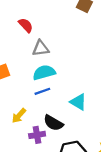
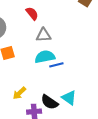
blue line: (42, 91) -> (56, 65), moved
cyan triangle: (78, 102) -> (69, 98), moved

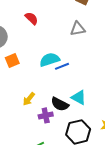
gray triangle: (44, 35) -> (78, 29), moved

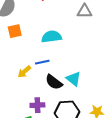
blue line: (62, 66) -> (42, 62), moved
purple cross: (46, 115) -> (37, 105), moved

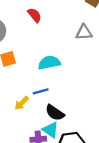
cyan triangle: (74, 79) -> (51, 130), moved

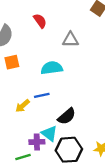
gray triangle: (84, 32) -> (70, 40), moved
black semicircle: (55, 113) -> (67, 116), moved, turned -78

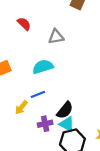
cyan triangle: (49, 133) -> (67, 124), moved
purple cross: (37, 142) -> (45, 124), moved

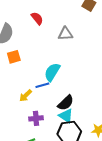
cyan semicircle: (43, 67) -> (52, 72), moved, turned -48
purple cross: (45, 124) -> (36, 118), moved

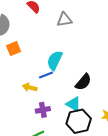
yellow arrow: (26, 96) -> (30, 87), turned 64
black semicircle: (66, 103) -> (83, 82), moved

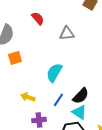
blue line: (46, 75) -> (58, 100), moved, turned -40
cyan triangle: (73, 104) -> (79, 112), moved

